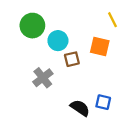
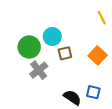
green circle: (32, 26) -> (29, 47), moved
orange square: (100, 46) -> (98, 55), moved, turned 30

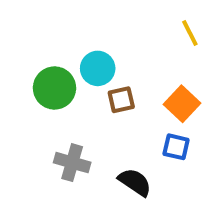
gray cross: (39, 70) -> (72, 163), moved, turned -36
blue square: (93, 92) -> (176, 147), moved

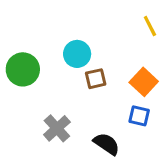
green circle: (54, 88) -> (23, 69), moved
gray cross: (72, 163) -> (57, 128), turned 32

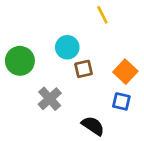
yellow line: (150, 26) -> (102, 15), moved
gray cross: (57, 128) -> (50, 99), moved

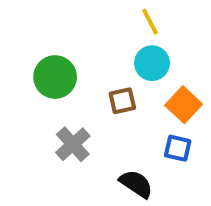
cyan circle: (67, 47) -> (152, 63), moved
green circle: (20, 61) -> (55, 77), moved

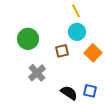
blue square: (178, 148) -> (90, 91), moved

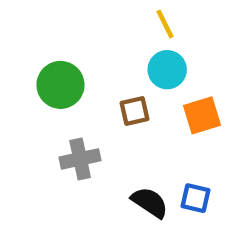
orange square: (93, 53) -> (202, 115), turned 30
gray cross: (37, 73) -> (80, 159), turned 30

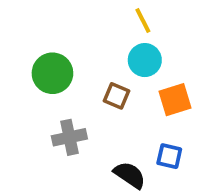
brown square: (135, 111) -> (117, 96), turned 36
blue square: (195, 198) -> (169, 156), moved

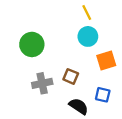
brown square: (117, 96) -> (71, 76), moved

